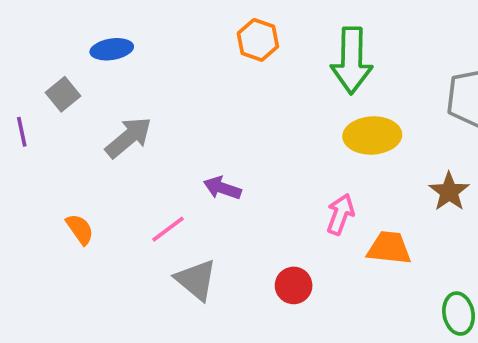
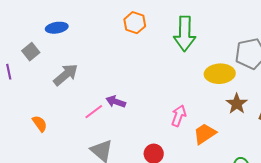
yellow ellipse: (372, 135) -> (220, 74), moved
pink line: (168, 229) -> (94, 112), moved
orange trapezoid: (389, 248) -> (205, 134), turned -40

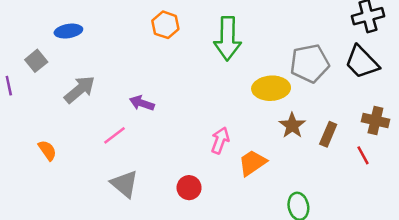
purple arrow: (116, 102) -> (142, 103), moved

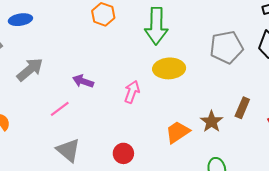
yellow ellipse: (271, 88) -> (169, 68), moved
brown star: (292, 125) -> (212, 122), moved
pink arrow: (220, 140) -> (132, 92), moved

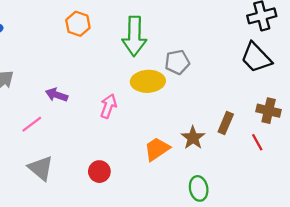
gray pentagon: (226, 47) -> (177, 62), moved, size x0.7

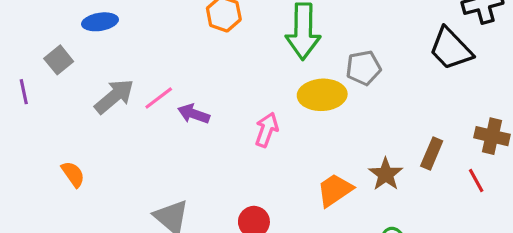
black trapezoid: (256, 58) -> (451, 49), moved
pink line: (32, 124) -> (159, 98), moved

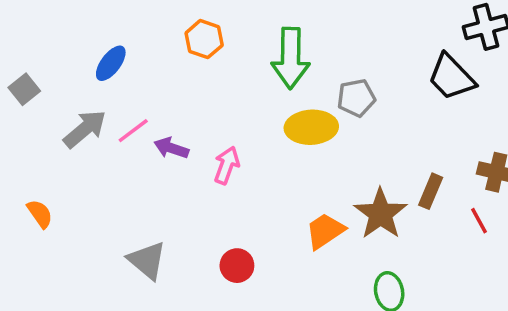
blue ellipse: (100, 22) -> (111, 63), moved, turned -44
pink arrow: (267, 130) -> (227, 165), moved
brown star: (386, 174) -> (380, 214), size x1.4

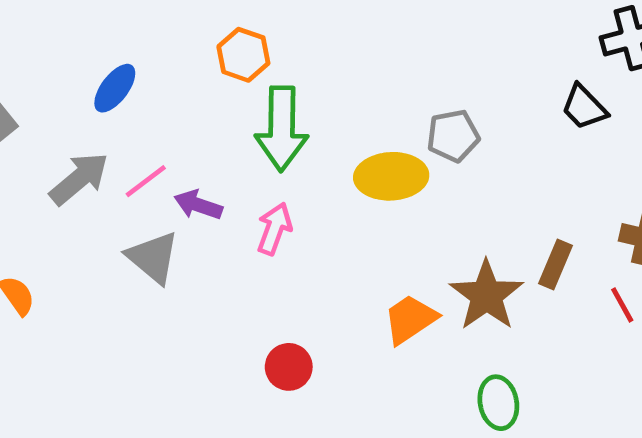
green arrow: (291, 58) -> (282, 129), moved
black trapezoid: (451, 77) -> (584, 107), size x0.7
gray triangle: (147, 260) -> (153, 257), moved

